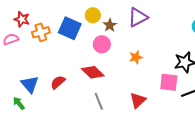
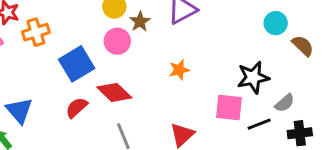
blue square: (70, 28) -> (77, 64), moved, turned 35
pink circle: (102, 44) -> (117, 41), moved
red semicircle: (58, 82) -> (77, 108), moved

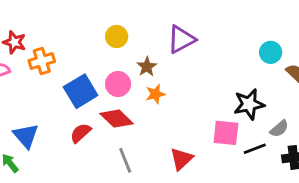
brown star: (140, 22) -> (147, 67), moved
pink circle: (117, 41) -> (118, 84), moved
orange star: (179, 70) -> (155, 94), moved

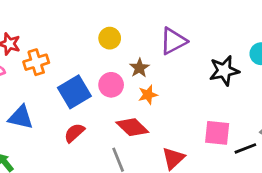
black star: (249, 104) -> (224, 71), moved
red diamond: (117, 119) -> (132, 127), moved
blue triangle: (26, 136) -> (21, 117), moved, turned -36

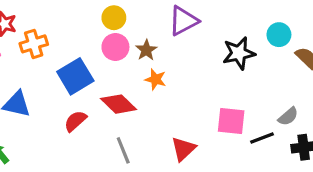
pink circle: (111, 85) -> (115, 47), moved
orange star: (148, 95) -> (156, 79), turned 30
red diamond: (132, 127) -> (119, 104), moved

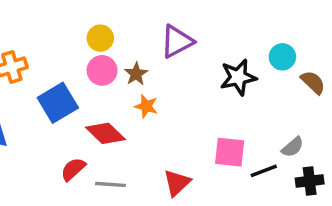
red semicircle: (75, 121) -> (73, 169), moved
gray line: (123, 150) -> (111, 184), turned -64

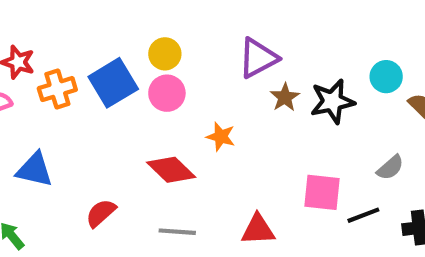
brown star: (136, 74) -> (285, 97), moved
blue square: (58, 103) -> (113, 83), moved
gray semicircle: (293, 147) -> (390, 168), moved
red semicircle: (73, 169) -> (101, 213), moved
red triangle: (177, 183) -> (258, 230), turned 40

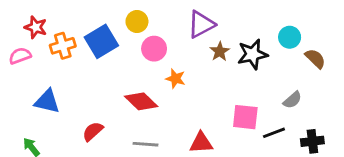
pink circle: (167, 93) -> (154, 49), moved

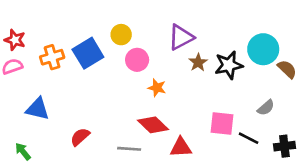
red star: (36, 27) -> (15, 40), moved
cyan circle: (290, 37) -> (263, 49), size x1.5
red diamond: (141, 101) -> (153, 125), moved
black line: (274, 133) -> (249, 138), turned 48

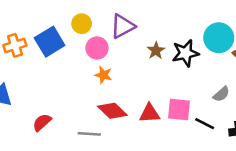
purple triangle: (181, 37) -> (123, 26), moved
orange star: (157, 88) -> (103, 75), moved
red triangle: (181, 147) -> (150, 113), moved

